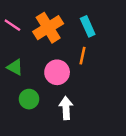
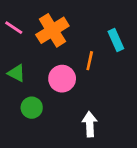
cyan rectangle: (88, 26) -> (116, 40), moved
white arrow: (66, 108) -> (90, 124), moved

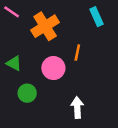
pink line: (14, 28) -> (12, 12), moved
cyan rectangle: (116, 40) -> (96, 17), moved

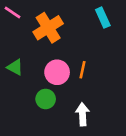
orange line: (77, 52) -> (83, 70), moved
green circle: (27, 93) -> (46, 99), moved

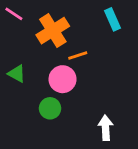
orange line: (83, 70) -> (78, 56), moved, turned 60
white arrow: (83, 114) -> (106, 128), moved

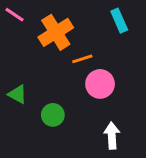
green triangle: (17, 74) -> (17, 94), moved
pink circle: (63, 79) -> (100, 84), moved

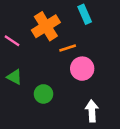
pink line: (15, 15) -> (12, 41), moved
cyan rectangle: (119, 21) -> (85, 14), moved

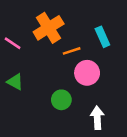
cyan rectangle: (85, 14) -> (102, 37), moved
green circle: (43, 94) -> (61, 100), moved

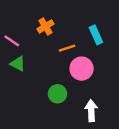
orange cross: (49, 28) -> (45, 26), size x0.6
green triangle: (15, 82) -> (18, 64), moved

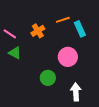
orange cross: (45, 26) -> (38, 31), moved
orange line: (67, 48) -> (63, 20), moved

